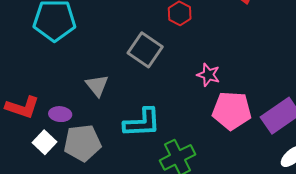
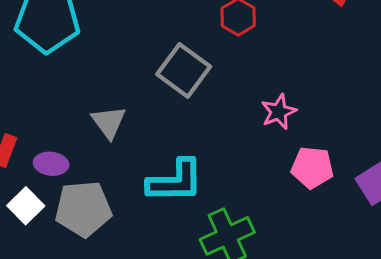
pink star: (208, 75) -> (279, 112), turned 30
pink pentagon: (232, 111) -> (312, 167), size x0.7

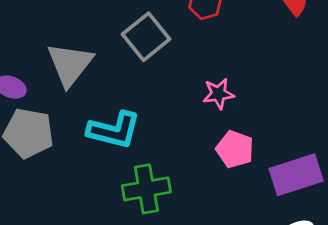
gray triangle: (109, 122) -> (70, 64), size x1.5

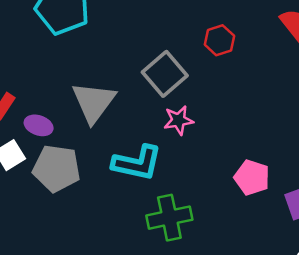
pink star: (218, 94) -> (178, 120), moved

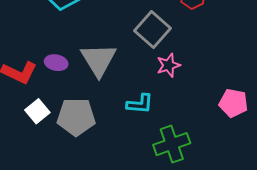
purple ellipse: (39, 125) -> (56, 63), moved
cyan L-shape: (137, 163) -> (140, 104), size x0.7

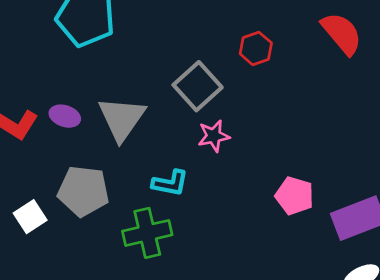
white square: (37, 111) -> (30, 217), moved
green cross: (172, 144) -> (147, 233), moved

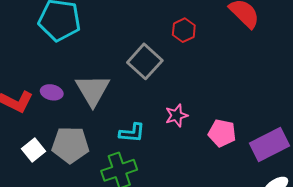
pink star: (214, 136) -> (176, 115), moved
white square: (30, 217) -> (34, 150), moved

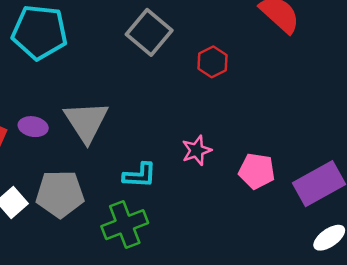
red hexagon: (184, 30) -> (213, 62), moved
gray square: (145, 61) -> (149, 32), moved

